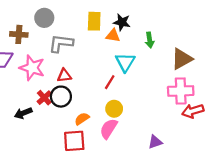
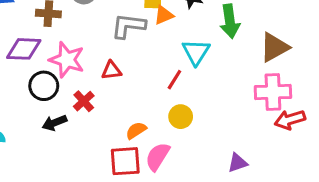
orange triangle: (113, 36) -> (164, 15), moved, turned -32
green arrow: (150, 40) -> (230, 21), size x1.5
gray L-shape: (61, 43) -> (128, 26), moved
black circle: (61, 97) -> (44, 86), moved
pink semicircle: (109, 129) -> (158, 157), moved

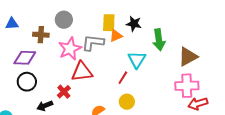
pink star: (67, 60) -> (70, 49), moved, turned 30
red triangle: (111, 70) -> (82, 72), size x1.6
black circle: (44, 86) -> (27, 82), moved

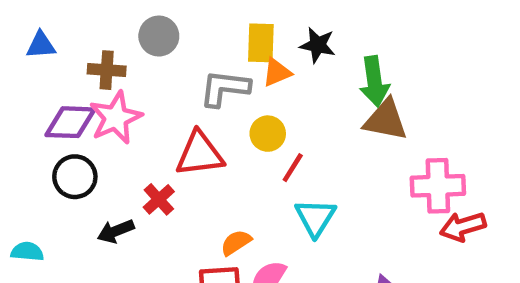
pink star: (70, 49) -> (116, 118), moved
brown triangle: (188, 57) -> (386, 120), moved, turned 40
cyan triangle: (137, 60) -> (315, 218), moved
yellow circle: (127, 102) -> (268, 134), moved

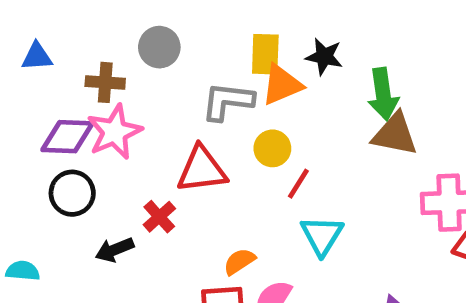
orange triangle: (277, 72) -> (282, 85), size x1.4

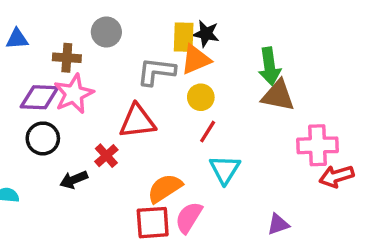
black star: (324, 57) -> (206, 34), moved
yellow circle: (272, 148) -> (201, 97), moved
orange semicircle: (239, 261) -> (165, 188), size x1.5

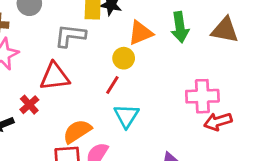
orange triangle: (196, 59) -> (141, 33), moved
green arrow: (269, 66) -> (180, 27), moved
brown triangle: (278, 96) -> (225, 30), moved
yellow circle: (201, 97) -> (124, 58), moved

